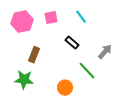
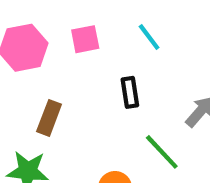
black rectangle: (72, 43) -> (130, 92), turned 40

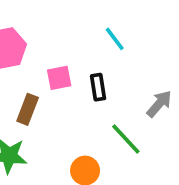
pink square: (85, 39) -> (59, 78), moved

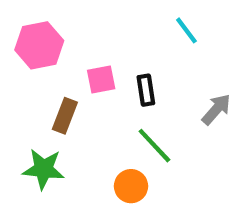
cyan line: (115, 39) -> (186, 30), moved
green line: (126, 139) -> (154, 146), moved

